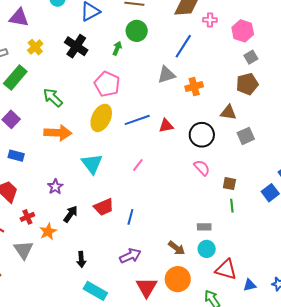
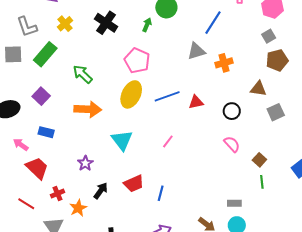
gray square: (251, 57) -> (269, 36), moved
black circle: (202, 135) -> (232, 111), size x0.7
brown square: (229, 184) -> (259, 160), turned 32

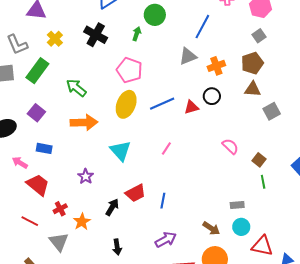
brown pentagon: (277, 60) -> (252, 63), moved
black circle: (232, 111) -> (212, 96), moved
black arrow: (101, 191) -> (112, 207), moved

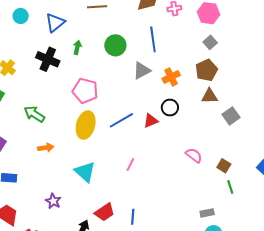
green circle: (155, 15) -> (115, 45), moved
blue line: (202, 27) -> (153, 39), turned -30
green arrow: (137, 34) -> (77, 47), moved
orange arrow: (84, 122) -> (46, 148), size x0.6

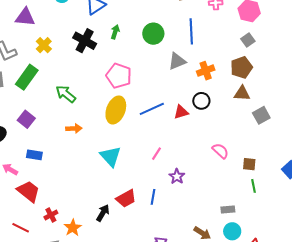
brown square: (224, 166) -> (249, 164), turned -32
purple star: (53, 201) -> (177, 176), moved
blue line: (133, 217) -> (153, 197), moved

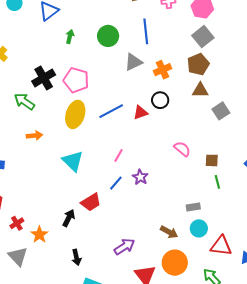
gray square: (248, 40) -> (203, 37), size x1.5
black cross: (85, 41) -> (44, 78), moved, turned 35
blue line: (153, 197) -> (116, 183), moved, turned 35

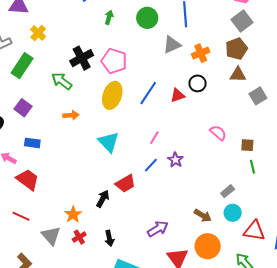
blue line: (111, 111) -> (148, 93), turned -30
gray rectangle: (193, 207) -> (228, 191), turned -32
red cross: (17, 223) -> (79, 237), moved

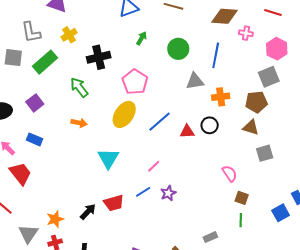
black cross: (82, 58) -> (99, 57), moved
pink semicircle: (218, 133) -> (230, 173), moved

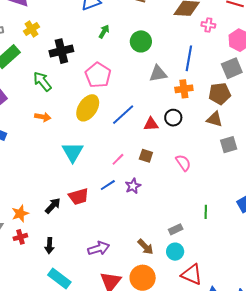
blue line: (216, 55) -> (189, 58), moved
pink semicircle: (230, 173) -> (183, 163), moved
brown square: (242, 198) -> (146, 156), moved

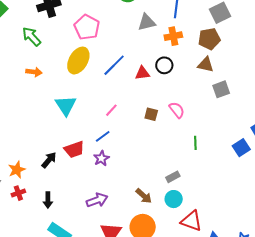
brown square: (146, 156) -> (151, 114), moved
purple star: (133, 186) -> (101, 158), moved
green line: (206, 212) -> (195, 143), moved

